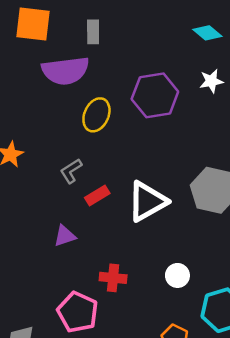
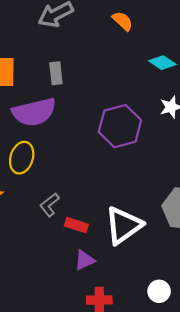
yellow ellipse: (96, 115) -> (22, 158), moved
red rectangle: (97, 196) -> (76, 225), turned 55
purple triangle: (65, 236) -> (85, 260), moved

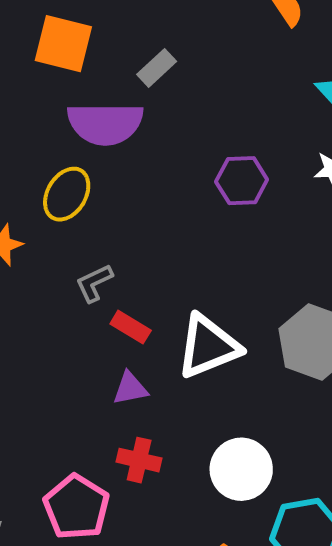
gray rectangle: (56, 73) -> (157, 68), turned 40
purple hexagon: (120, 126) -> (242, 181), size x0.7
white circle: (159, 291) -> (241, 469), size x1.6

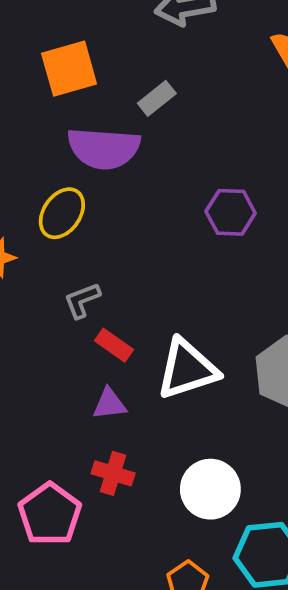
orange square: (63, 44) -> (69, 69), turned -34

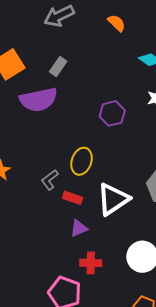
yellow ellipse: (62, 213) -> (82, 161), moved

